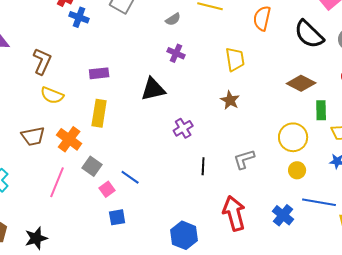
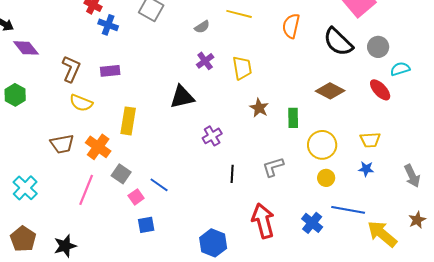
purple cross: (176, 53) -> (205, 61), turned 30
yellow trapezoid: (235, 59) -> (242, 68), moved
purple rectangle: (99, 73) -> (110, 71), moved
green rectangle: (321, 110) -> (293, 118), moved

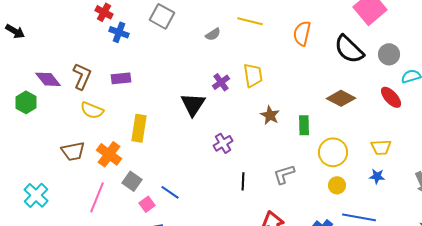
purple diamond: (26, 48) -> (48, 79), moved
purple cross: (205, 61) -> (221, 82), moved
black triangle: (182, 97) -> (193, 104), turned -44

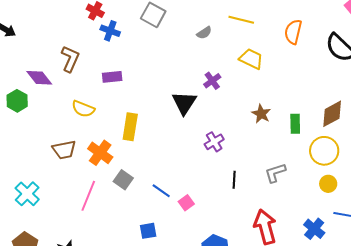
yellow trapezoid: (253, 75) -> (251, 59), moved, turned -55
brown L-shape: (82, 76) -> (70, 59), moved
brown diamond: (341, 98) -> (332, 114), moved, turned -56
pink square: (147, 204) -> (186, 203), moved

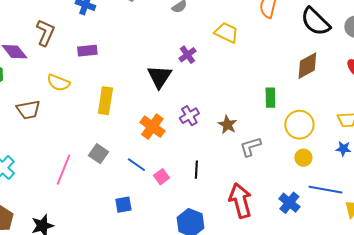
brown star: (261, 114) -> (227, 125), moved
brown diamond: (332, 114) -> (307, 66), moved
brown trapezoid: (64, 150) -> (28, 110), moved
orange cross: (100, 153) -> (152, 127), moved
black line: (234, 180) -> (196, 170), moved

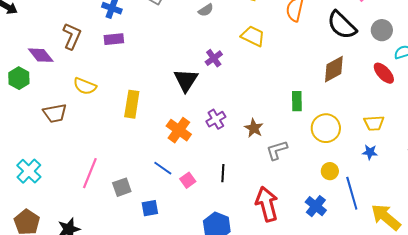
purple rectangle: (87, 51) -> (114, 39), moved
gray square: (98, 154) -> (122, 187), moved, turned 36
yellow circle: (303, 158) -> (330, 171), moved
blue line: (325, 190) -> (352, 193), turned 64

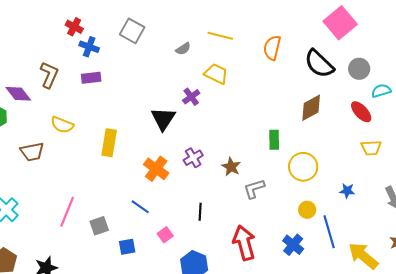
yellow trapezoid: (253, 36) -> (216, 74), moved
yellow trapezoid: (374, 123) -> (371, 148), moved
pink square: (188, 180) -> (165, 235), moved

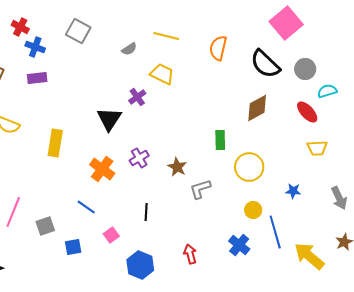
red arrow: (244, 243) -> (190, 254), moved, size x0.6

